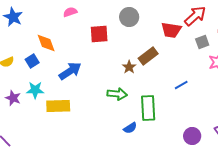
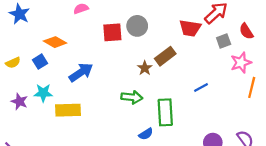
gray circle: (129, 17) -> (137, 26), moved
orange diamond: (46, 43) -> (55, 42), turned -40

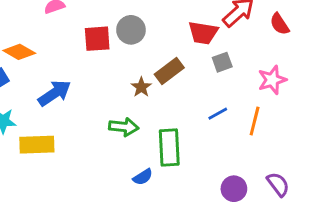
red semicircle: (246, 31) -> (280, 24), moved
gray square: (224, 41) -> (222, 62), moved
orange line: (252, 87) -> (255, 121), moved

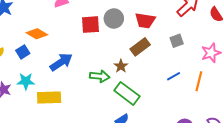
red trapezoid: (203, 33) -> (145, 21), moved
brown star: (141, 87) -> (121, 66), moved
green arrow: (124, 127) -> (100, 76), moved
green rectangle: (169, 148) -> (127, 93), moved, turned -50

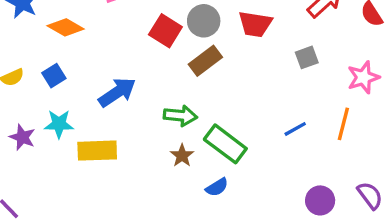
red square: (91, 25) -> (165, 31), turned 36
orange diamond: (37, 34) -> (66, 27), moved
brown rectangle: (140, 47) -> (205, 61), moved
brown star: (121, 66) -> (182, 156), moved
blue line: (174, 76) -> (295, 129), moved

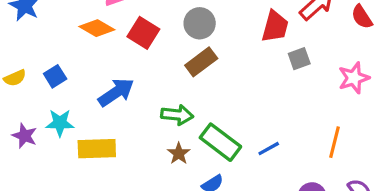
red trapezoid: (255, 24) -> (275, 27), moved, turned -84
orange diamond: (66, 27) -> (97, 28), moved
red square: (165, 31) -> (143, 33), moved
orange line: (343, 124) -> (334, 142), moved
blue line: (295, 129) -> (269, 149), moved

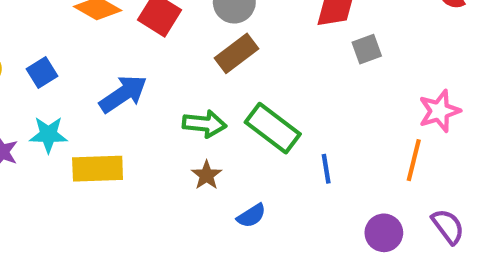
pink star: (354, 78) -> (439, 111), moved
green rectangle: (220, 142) -> (273, 128), moved
blue line: (269, 149) -> (326, 169), turned -70

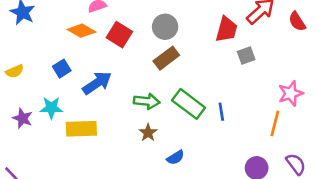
blue square: (42, 73) -> (62, 69), moved
blue line: (326, 169) -> (221, 112), moved

